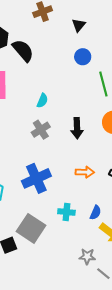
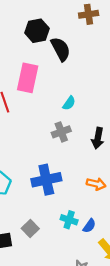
blue semicircle: (95, 213) -> (89, 226), moved
gray square: (31, 228) -> (30, 228), size x0.6

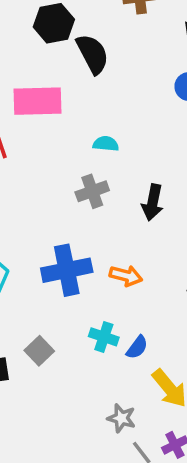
pink rectangle: (28, 78) -> (37, 101), turned 76
cyan semicircle: (69, 103) -> (106, 144), turned -120
orange arrow: (96, 184) -> (126, 276), moved

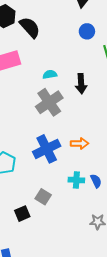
gray cross: (92, 191) -> (49, 102), size x1.5
black arrow: (153, 202) -> (81, 84), moved
blue semicircle: (137, 347) -> (96, 181), turned -48

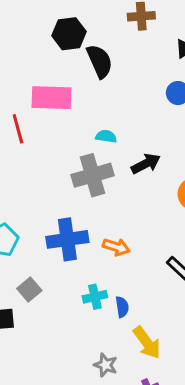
black arrow: (81, 84) -> (146, 164), turned -132
cyan cross: (76, 180) -> (95, 297), turned -35
gray square: (43, 197) -> (29, 290), moved

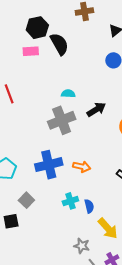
pink rectangle: (52, 98) -> (31, 51), moved, size x0.6

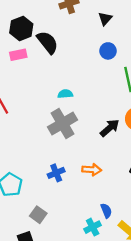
black arrow: (96, 109) -> (110, 128), moved
blue cross: (49, 165) -> (56, 173), size x0.6
cyan cross: (70, 201) -> (93, 227), moved

